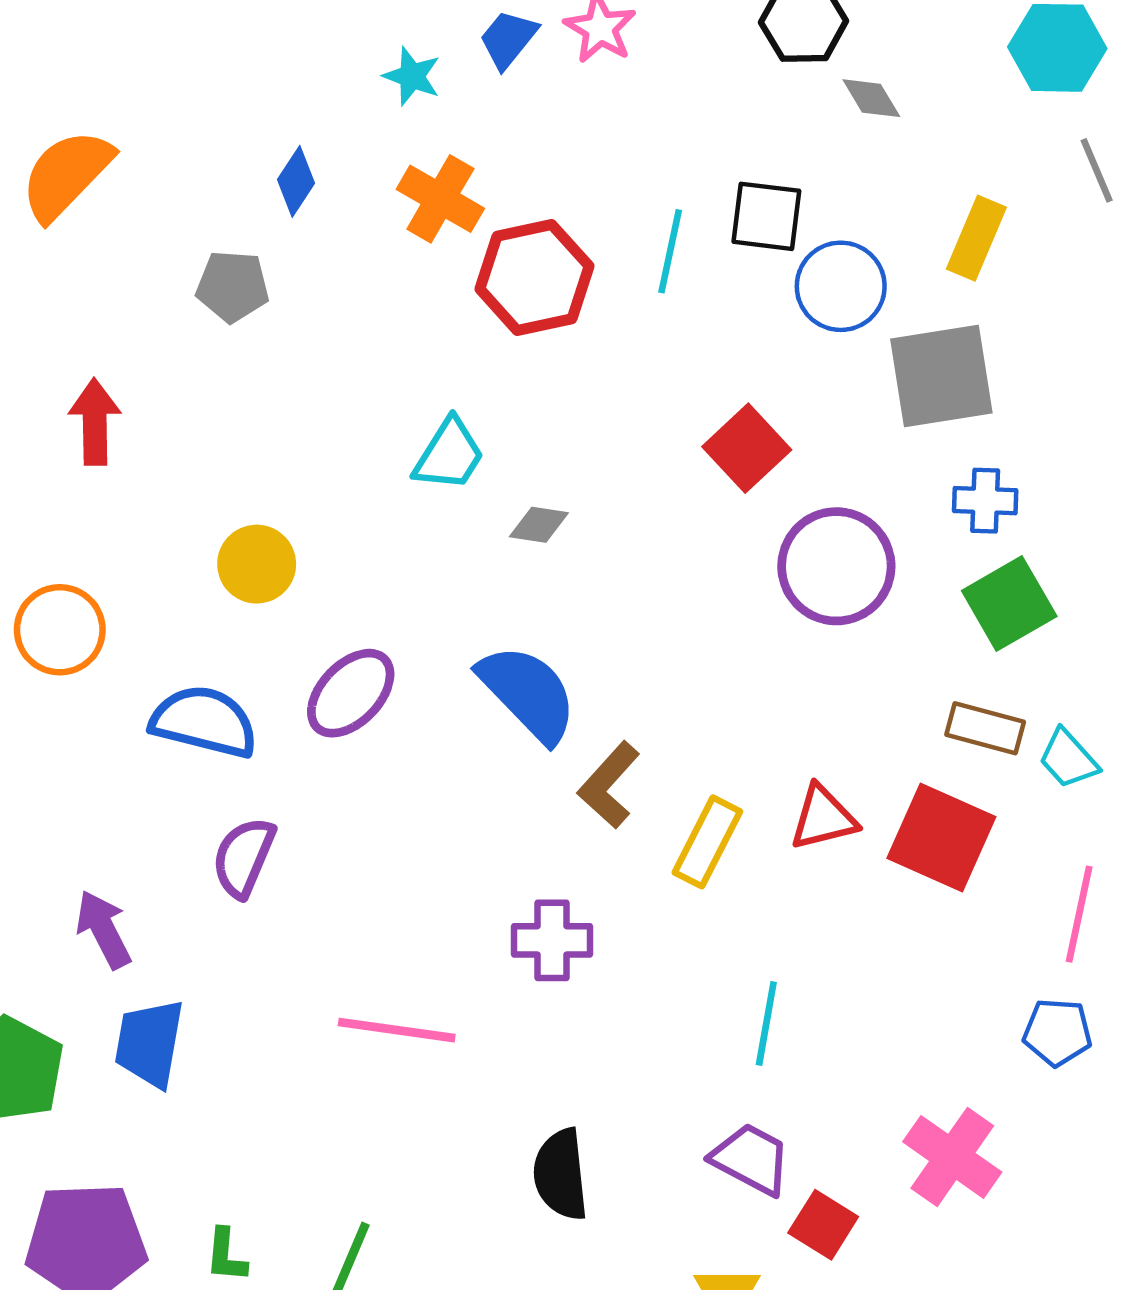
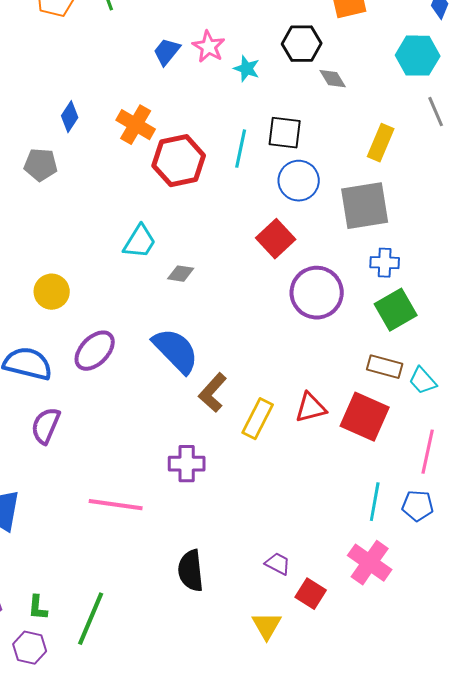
cyan star: (412, 76) -> (247, 69), moved
blue circle: (841, 286) -> (299, 181), moved
cyan line: (766, 1023) -> (375, 502), moved
purple trapezoid: (751, 1159) -> (278, 564), size x0.7

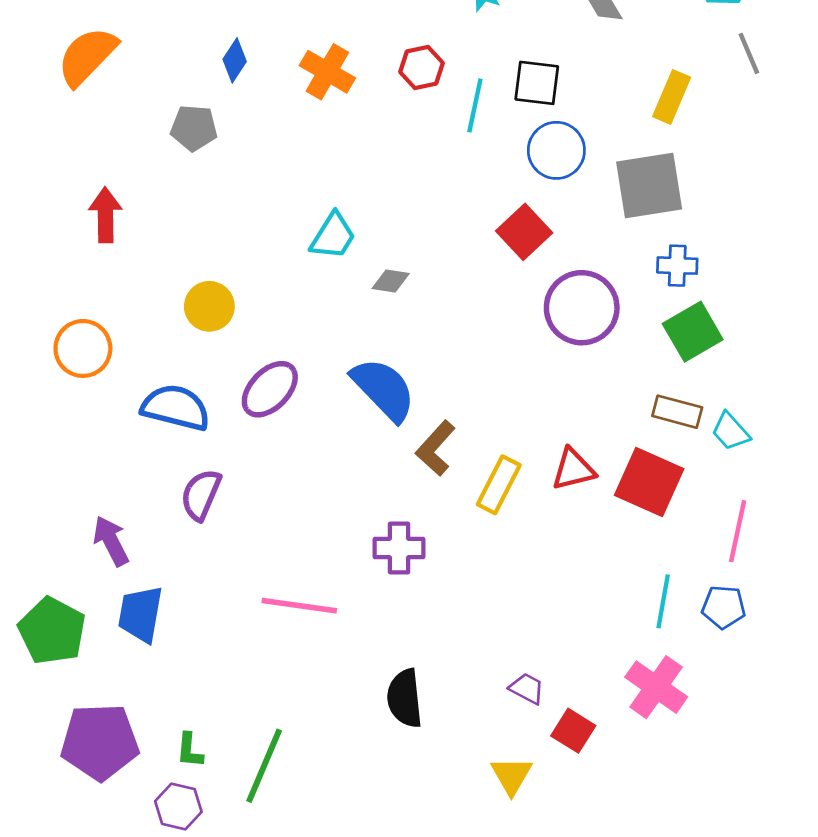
red hexagon: (179, 161) -> (422, 67), moved, size x0.6

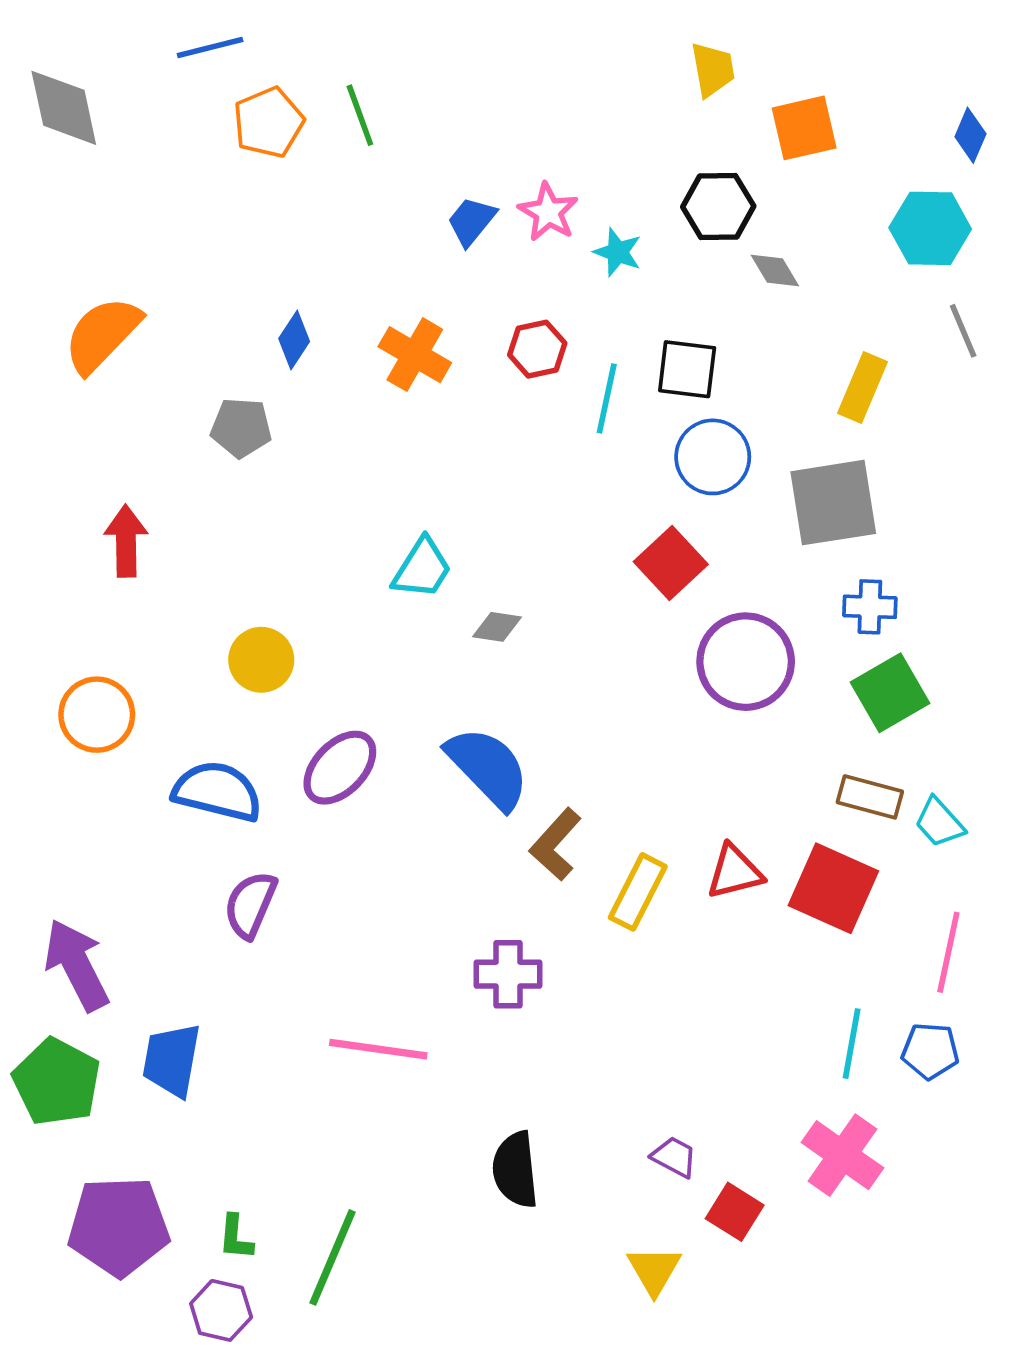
purple arrow: (111, 541) -> (77, 965), moved, size x1.4

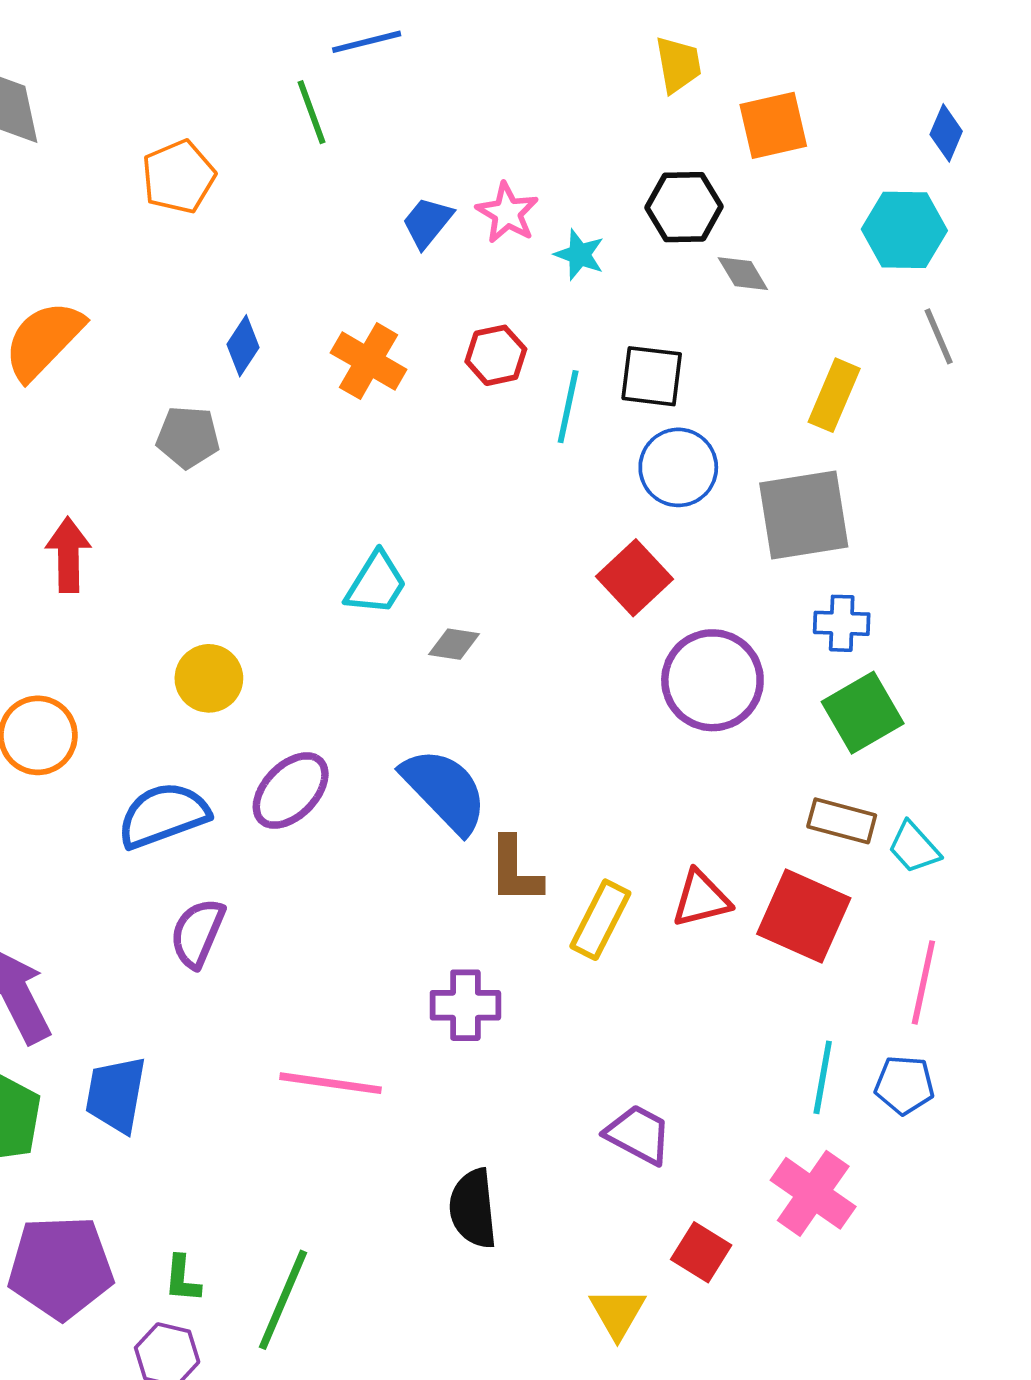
blue line: (210, 48) -> (367, 42), moved
orange pentagon: (269, 122) -> (179, 177), moved
blue semicircle: (217, 791) -> (163, 815), turned -34
brown L-shape: (556, 844) -> (515, 870), turned -42
purple trapezoid: (674, 1157) -> (638, 1134), moved, size x1.4

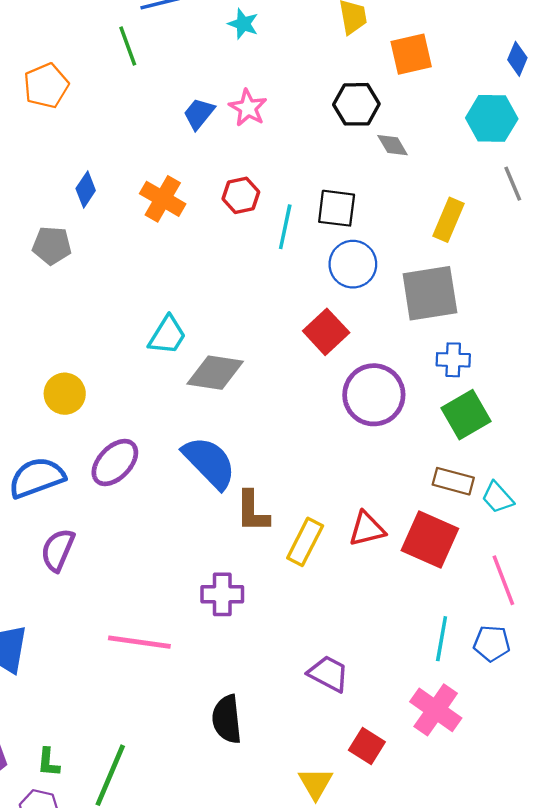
cyan star: (579, 255) -> (243, 24), moved
gray diamond: (454, 644) -> (215, 373), size x1.8
pink line: (923, 982) -> (503, 580), turned -33

